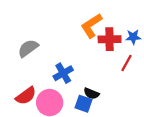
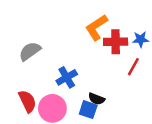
red semicircle: (26, 96) -> (27, 101), turned -80

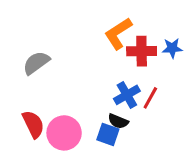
red line: (133, 67) -> (150, 98), moved
blue cross: (67, 77) -> (127, 95), moved

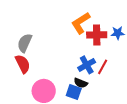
gray semicircle: (36, 63) -> (25, 43), turned -30
red semicircle: (33, 124) -> (23, 64), moved

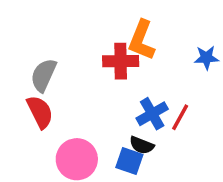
orange L-shape: (81, 23) -> (142, 40), turned -35
red cross: (97, 35) -> (121, 61), moved

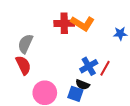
orange L-shape: (142, 40) -> (83, 23), turned -80
red cross: (121, 61) -> (64, 23), moved

